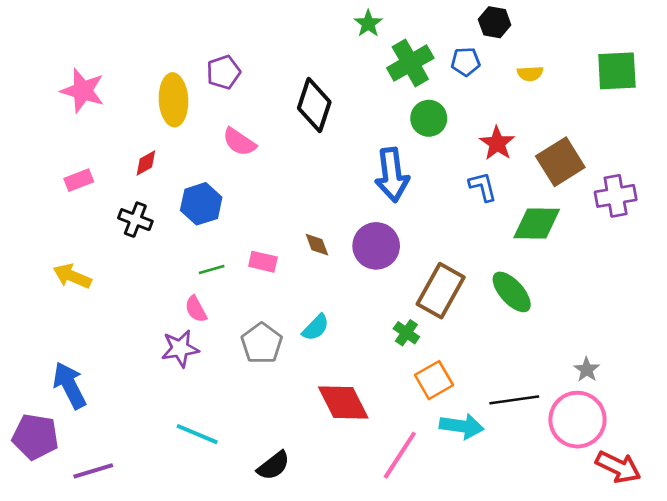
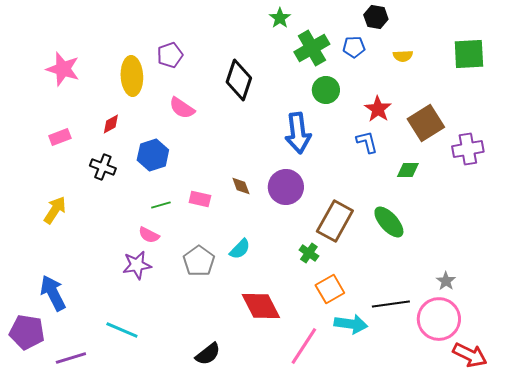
green diamond: (537, 224) -> (408, 170), size x0.6
yellow arrow: (72, 276) -> (55, 210), turned 100
pink semicircle: (196, 309) -> (149, 235), turned -35
cyan line: (197, 434) -> (122, 330), moved

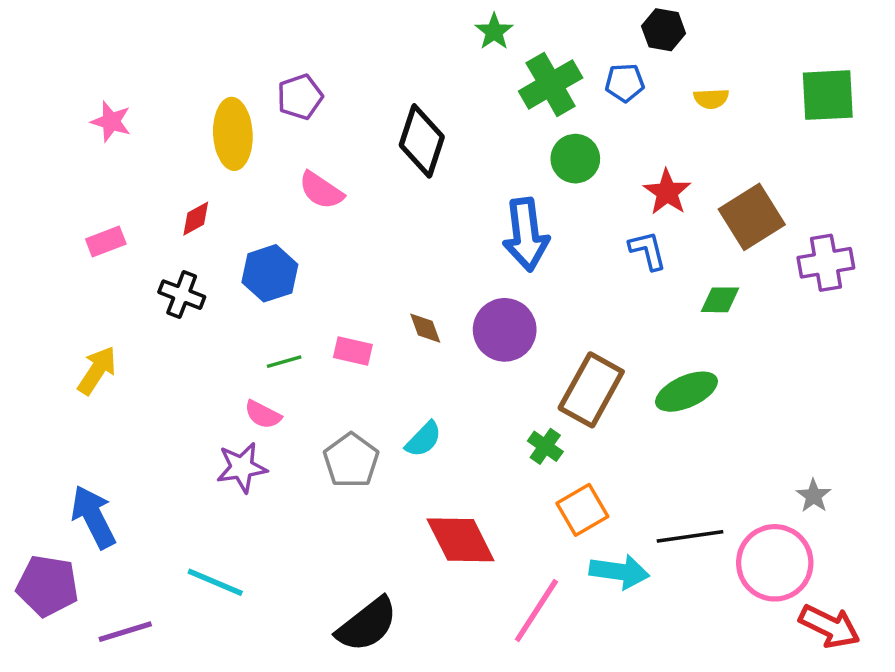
pink star: (63, 69) -> (111, 122), size x0.7
green ellipse: (389, 222) -> (686, 392), turned -72
gray star: (446, 281) -> (814, 496), moved
black semicircle: (208, 354) -> (367, 625), size x1.4

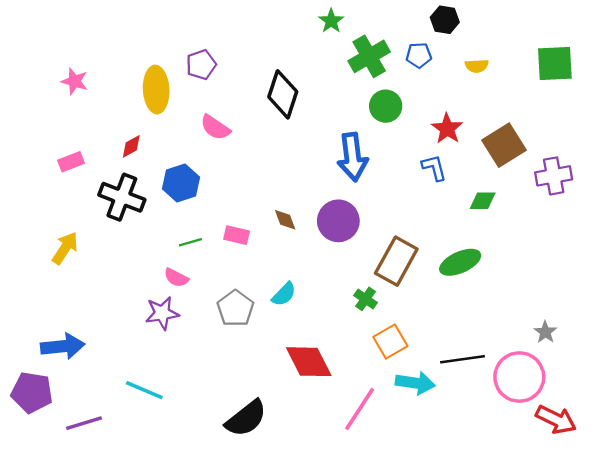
black cross: (182, 295) -> (122, 197), size x1.5
blue arrow: (93, 517) -> (63, 346), turned 111

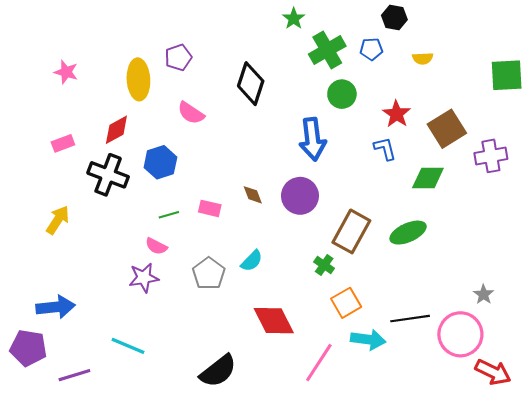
green square: (555, 64) -> (507, 75), moved
red diamond: (131, 146) -> (116, 130), size x1.4
green diamond: (483, 201) -> (428, 178), size x1.4

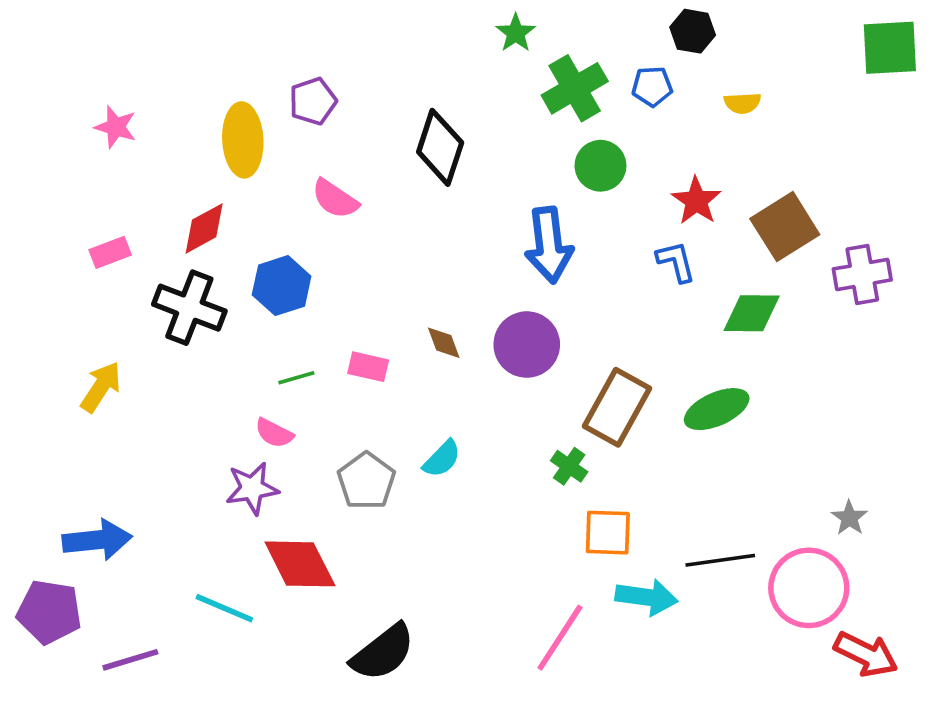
green square: (507, 75) -> (890, 48), moved
orange square: (346, 303) -> (608, 533), turned 32
red diamond: (274, 321) -> (300, 564), moved

